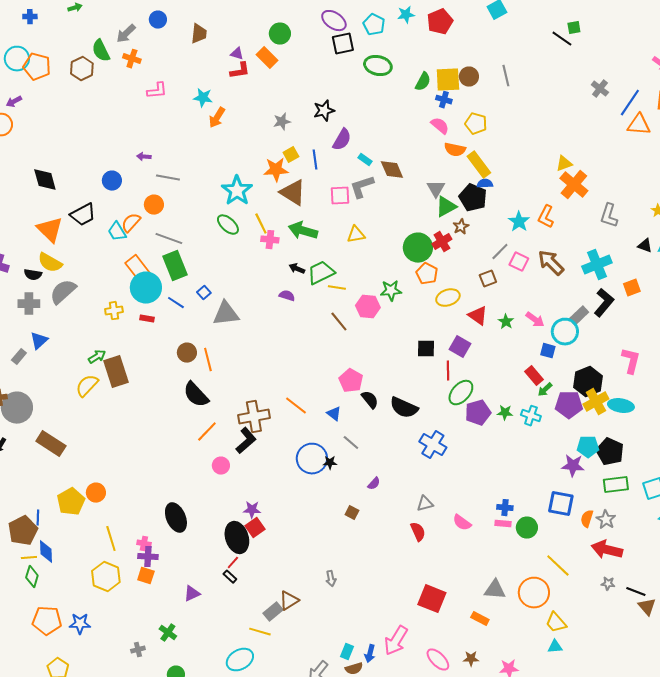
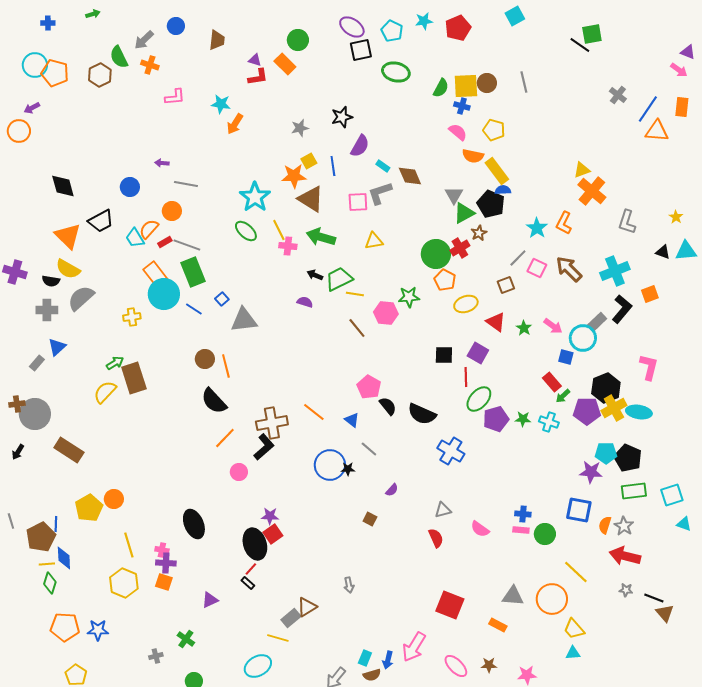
green square: (574, 28) -> (592, 34), size x1.5
red rectangle: (147, 319) -> (165, 242), moved, turned -40

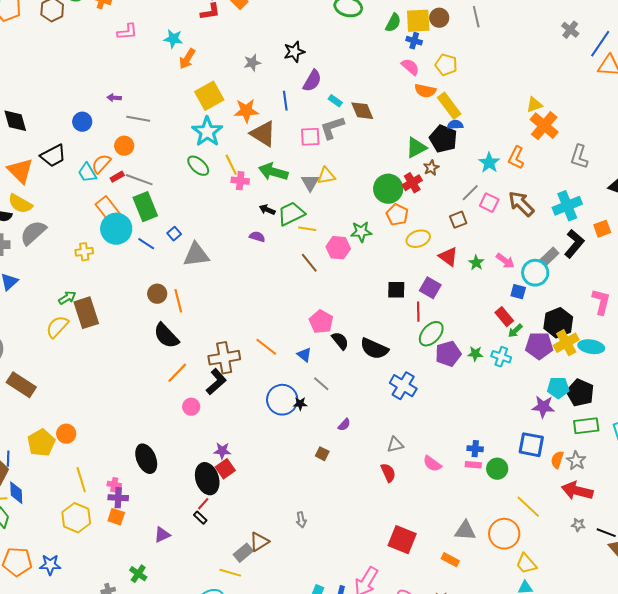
yellow square: (309, 161) -> (209, 96), moved, size x1.8
gray triangle: (454, 195) -> (310, 183), moved

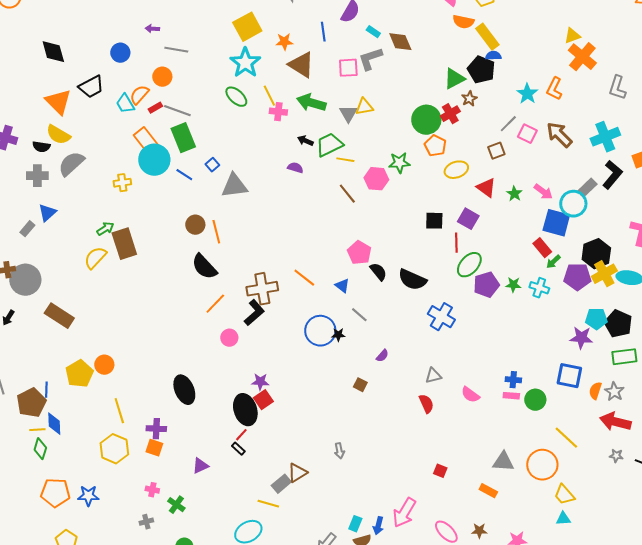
orange star: (246, 111) -> (284, 42), size x0.7
blue square: (518, 292) -> (556, 223), size x1.8
pink cross: (114, 485) -> (152, 490), moved
red square: (402, 540) -> (440, 471), size x0.5

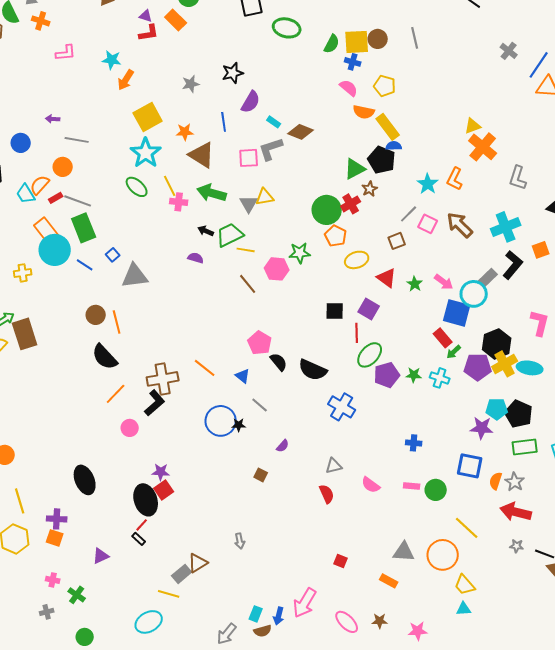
brown diamond: (400, 42) -> (301, 132), turned -45
blue cross: (513, 380) -> (414, 443), moved

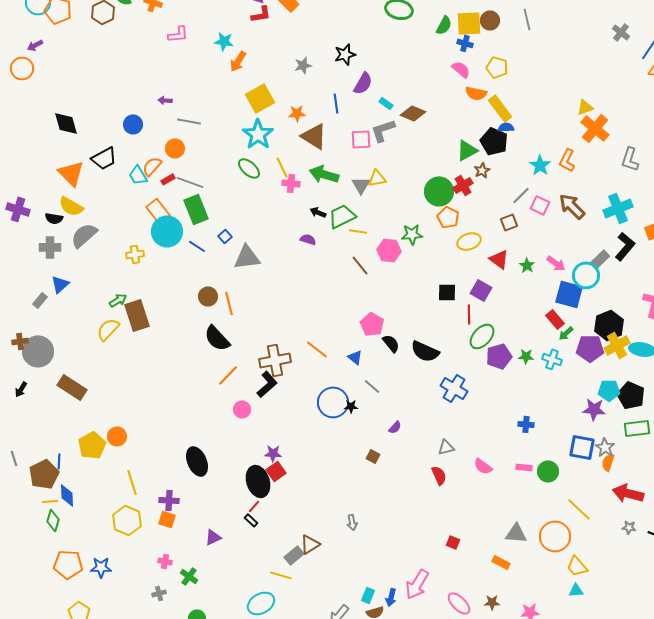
gray star: (515, 482) -> (605, 447), moved

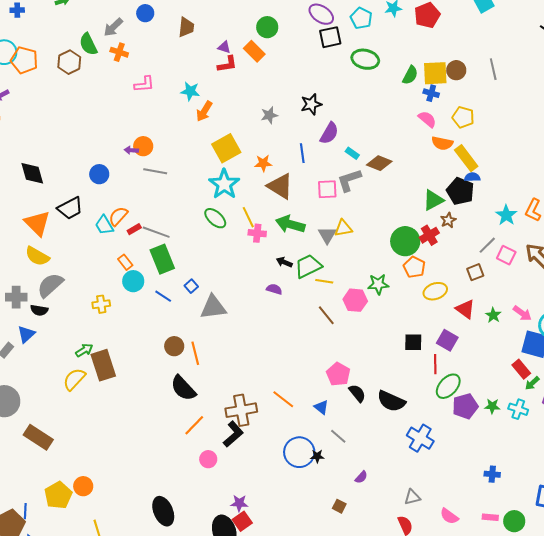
orange circle: (175, 148) -> (143, 146), moved
orange rectangle: (159, 212) -> (125, 262), size x0.6
black semicircle: (54, 218) -> (39, 310), moved
cyan circle: (167, 231) -> (133, 281), size x0.7

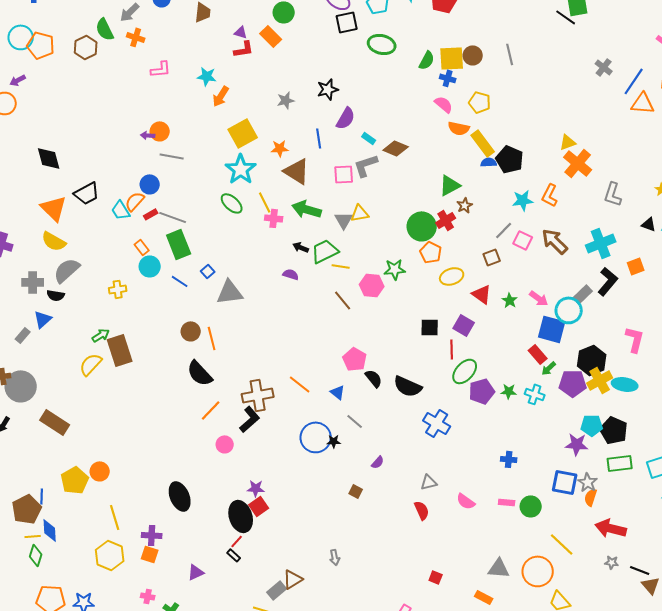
blue circle: (99, 174) -> (150, 184), moved
black pentagon: (460, 191) -> (510, 159), moved
cyan star: (506, 215) -> (523, 200), turned 30

